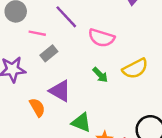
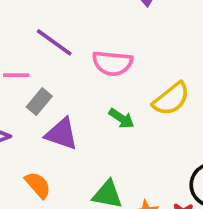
purple triangle: (60, 91) -> (62, 134), moved

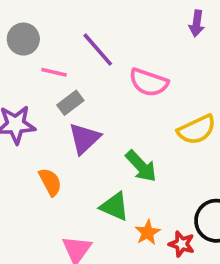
green arrow: (121, 118) -> (141, 166), moved, size x1.4
purple triangle: (62, 134) -> (84, 138), turned 45

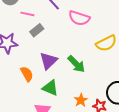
purple triangle: (84, 138) -> (48, 61), moved
green triangle: (115, 206) -> (50, 88), moved

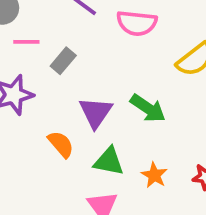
pink line: (27, 14) -> (26, 42), moved
orange star: (81, 100) -> (154, 175), moved

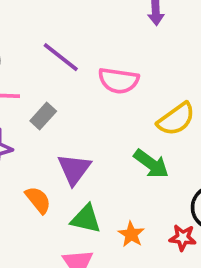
green arrow: (148, 108) -> (151, 164), moved

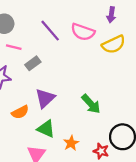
pink semicircle: (119, 81) -> (83, 32), moved
yellow semicircle: (176, 119) -> (114, 44), moved
orange semicircle: (38, 200) -> (20, 112), turned 90

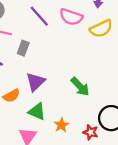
gray rectangle: (33, 63) -> (23, 48), turned -32

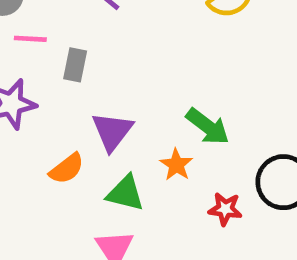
orange star: (61, 125) -> (176, 165), moved
red star: (91, 132) -> (225, 209), moved

